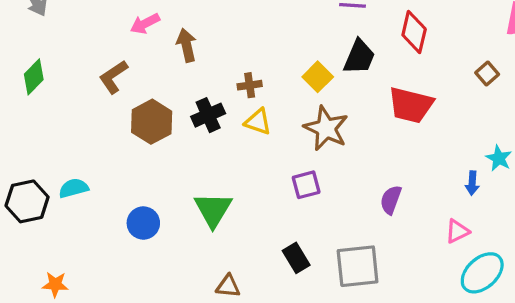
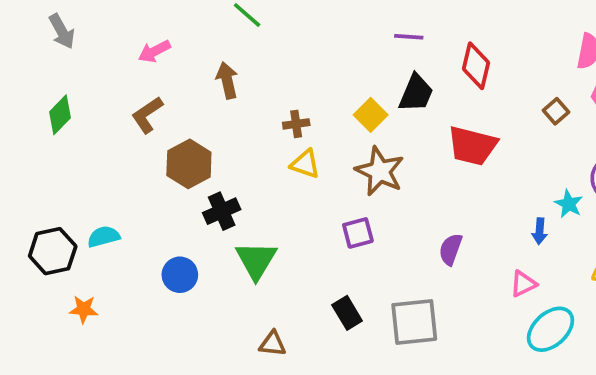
pink arrow: (145, 24) -> (154, 51), moved
black cross: (208, 115) -> (222, 211), moved
orange star: (55, 284) -> (84, 309), moved

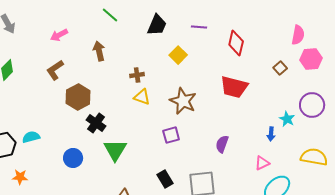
black trapezoid: (416, 93) -> (157, 25), moved
yellow square: (371, 115) -> (178, 55), moved
black cross: (222, 211) -> (96, 123), turned -30

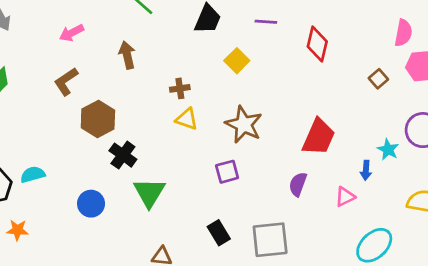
red trapezoid: (234, 87) -> (319, 137), moved, turned -80
pink triangle: (262, 163) -> (345, 197), moved

